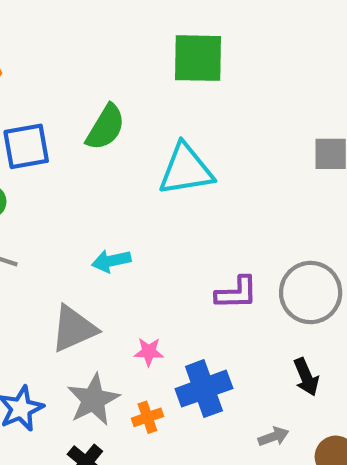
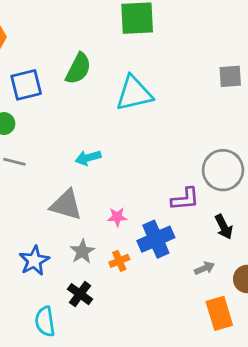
purple L-shape: (236, 293) -> (185, 199), moved
gray triangle: (74, 329) -> (66, 205), turned 44
gray star: (93, 400) -> (82, 251), size x0.7

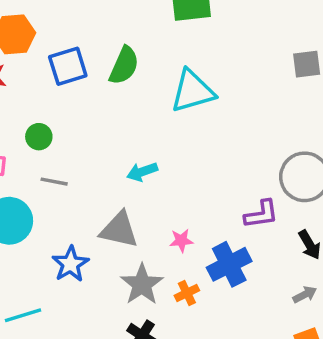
blue square: (26, 85) -> (68, 66), moved
gray star: (82, 251) -> (142, 284), size x1.4
blue star: (34, 261) -> (70, 264), moved
gray arrow: (204, 268) -> (305, 295), moved

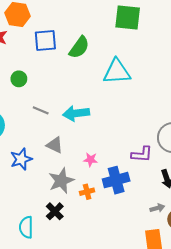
cyan arrow: (142, 172) -> (76, 113), size x1.4
gray line: (54, 182) -> (41, 110), moved
gray triangle: (119, 230) -> (55, 145), size x0.7

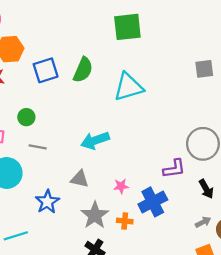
gray line: (41, 110) -> (38, 147), moved
orange cross: (87, 192) -> (125, 221), turned 32

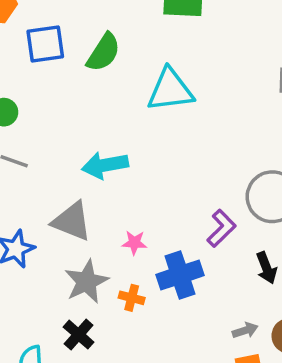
purple L-shape: (174, 169) -> (221, 228), turned -45
gray triangle: (80, 179) -> (72, 221), size x1.4
gray arrow: (203, 222) -> (245, 330), moved

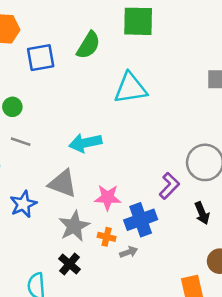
green semicircle: (104, 52) -> (88, 45), moved
pink star: (134, 243) -> (108, 198), size x1.5
gray arrow: (245, 330) -> (129, 252), moved

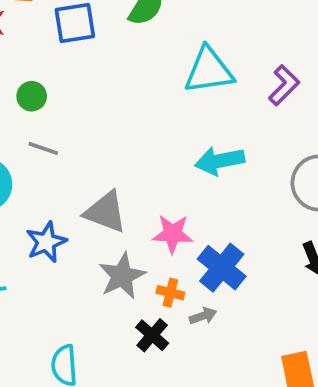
cyan arrow: (85, 143) -> (220, 161), moved
purple L-shape: (169, 186) -> (284, 85), moved
blue cross: (141, 220) -> (222, 268), turned -32
black cross: (69, 264) -> (152, 335), moved

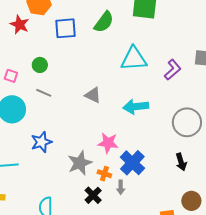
gray triangle: (106, 212) -> (93, 95), moved, size x0.7
gray arrow: (203, 316) -> (121, 187), turned 104

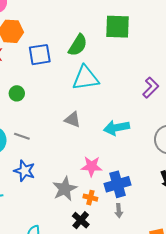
cyan triangle: (134, 59) -> (86, 78), moved
gray line: (44, 93) -> (22, 136), moved
blue star: (41, 142) -> (25, 171), turned -30
blue cross: (132, 163) -> (118, 184), turned 35
gray arrow: (121, 187) -> (119, 211), moved

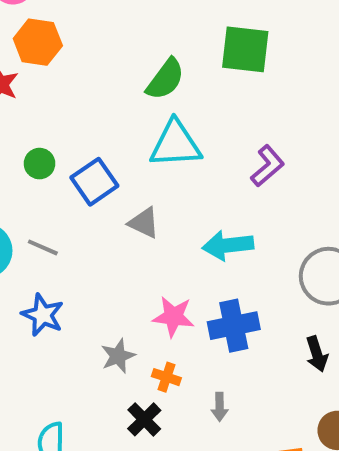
blue square: (40, 55) -> (94, 182), moved, turned -30
purple L-shape: (151, 88) -> (268, 166), moved
blue cross: (118, 184) -> (234, 326), moved
gray star: (65, 189) -> (118, 356), size x0.7

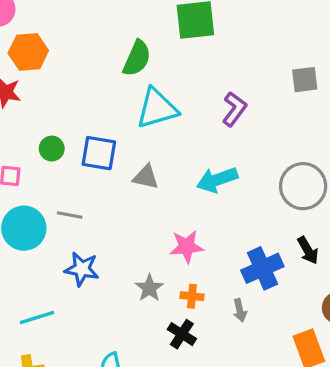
blue square: (94, 182) -> (99, 153), turned -33
blue cross: (234, 326) -> (262, 268), moved

